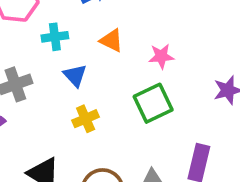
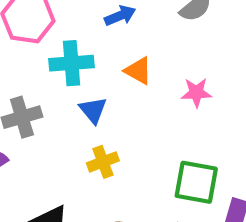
cyan cross: (55, 37) -> (72, 63), size x1.4
green square: (153, 103) -> (196, 182), moved, turned 33

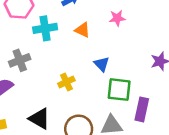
pink star: (196, 93) -> (117, 18), moved
blue triangle: (93, 110) -> (102, 64), moved

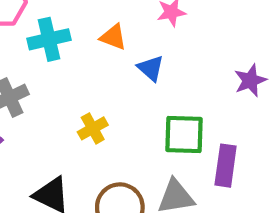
blue triangle: (102, 64) -> (151, 68), moved

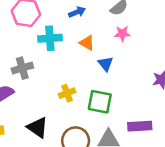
green square: (184, 135) -> (100, 102), moved
purple rectangle: (226, 166) -> (140, 126), turned 70

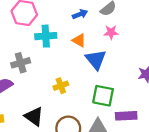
blue arrow: (77, 12) -> (80, 14), moved
blue triangle: (106, 64) -> (96, 59), size x1.5
green square: (100, 102) -> (103, 96), moved

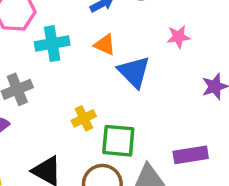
pink star: (111, 32) -> (178, 37), moved
green square: (103, 96) -> (118, 141), moved

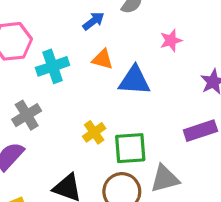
blue triangle: (134, 72) -> (134, 80), turned -32
purple rectangle: (191, 155) -> (200, 131), moved

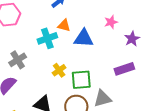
pink star: (171, 40) -> (111, 22), moved
cyan cross: (53, 66) -> (47, 38), moved

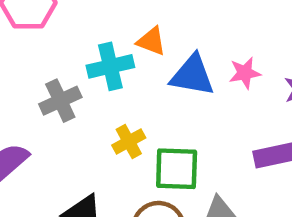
pink star: (111, 22) -> (245, 73), moved
gray cross: (18, 60) -> (60, 101), moved

